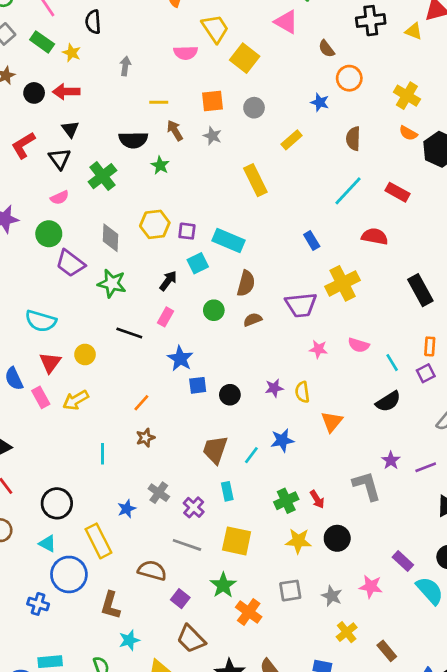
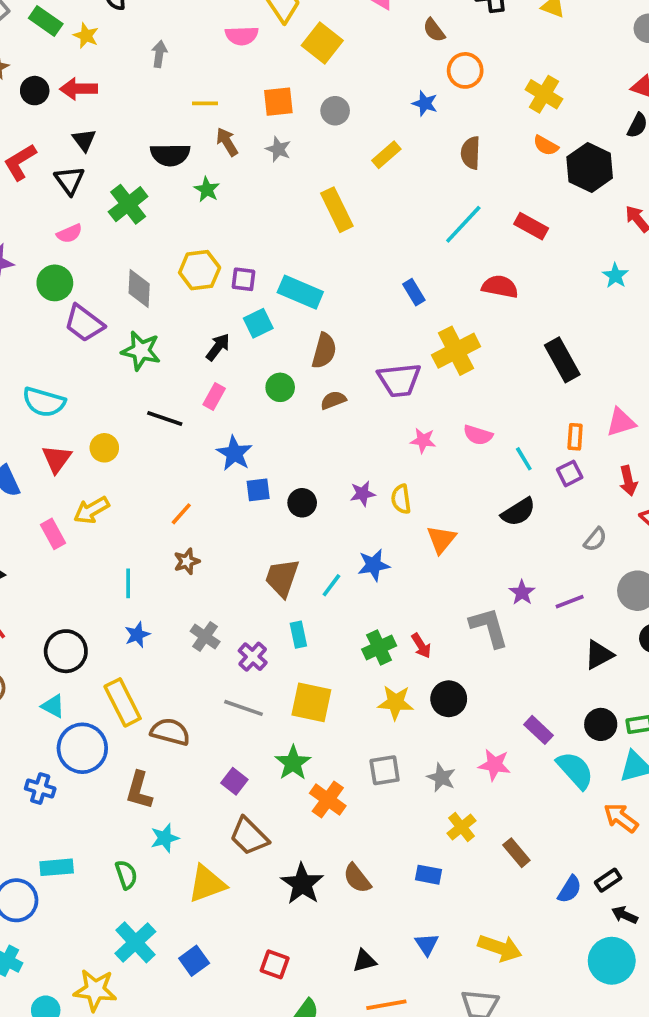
pink rectangle: (41, 397) -> (53, 534), moved
blue star: (127, 509) -> (137, 635), moved
brown semicircle: (152, 570) -> (170, 732), moved

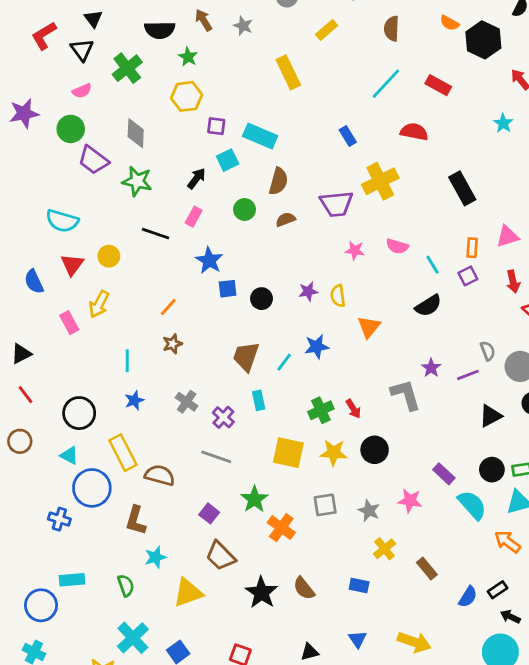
yellow hexagon: (200, 270) -> (187, 96), moved
yellow arrow: (91, 510) -> (99, 304), turned -32
gray semicircle: (595, 539) -> (488, 351), moved, turned -60
yellow square: (311, 702) -> (288, 453), moved

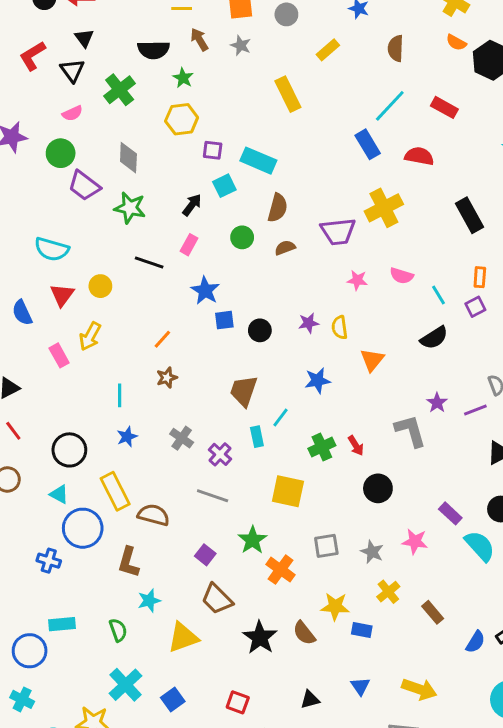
blue rectangle: (348, 136) -> (368, 144), moved, size x1.4
cyan line: (284, 362) -> (281, 417), moved
yellow star: (334, 453) -> (335, 606), moved

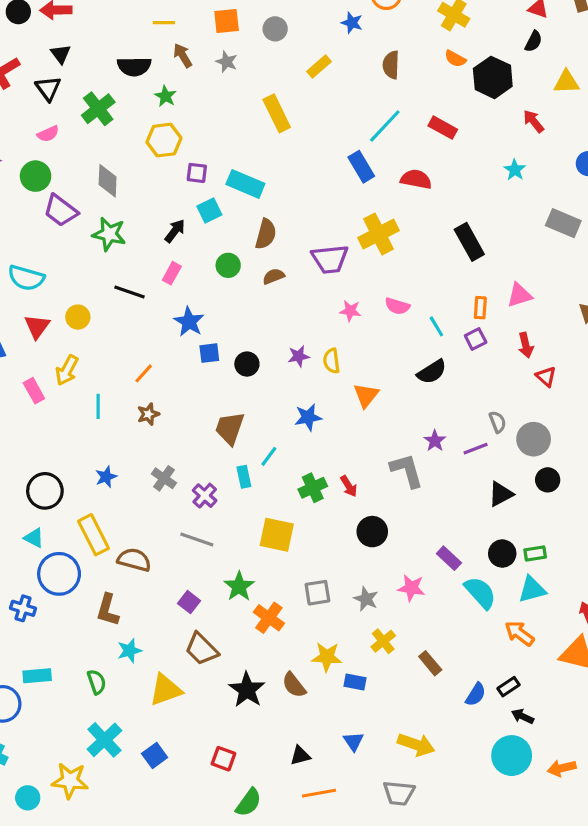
cyan line: (120, 395) -> (98, 406), moved

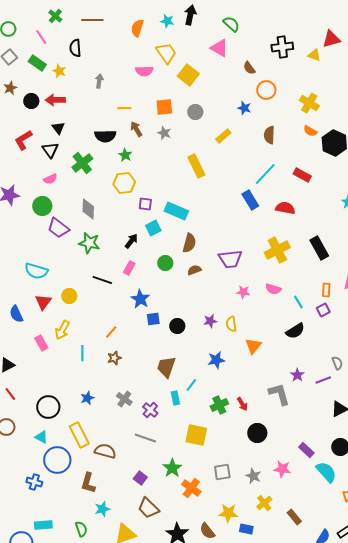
yellow cross: (379, 234) -> (277, 250), moved

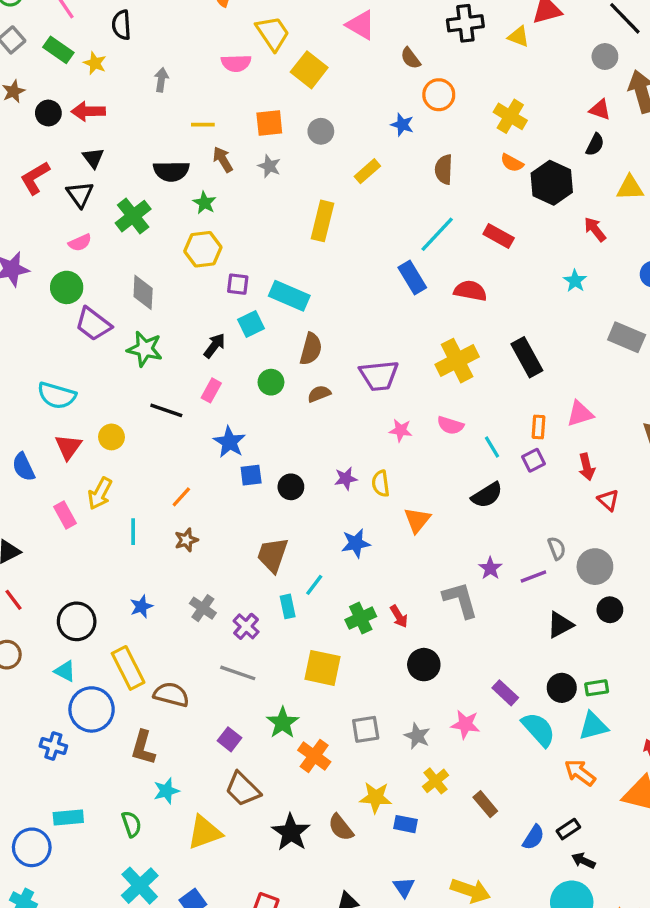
yellow rectangle: (196, 166) -> (322, 221), turned 40

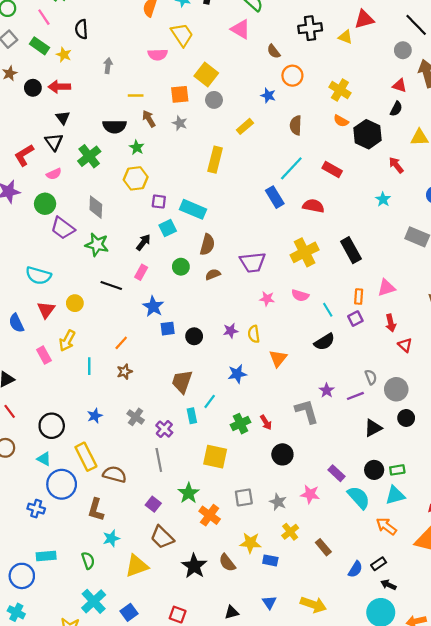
yellow square: (309, 70) -> (206, 75), moved
red L-shape: (35, 178) -> (24, 155), moved
gray line: (238, 673) -> (159, 460), turned 60

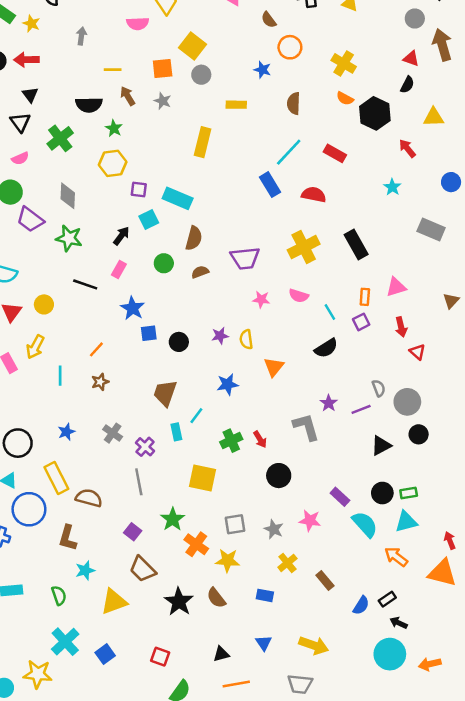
yellow rectangle: (245, 126) -> (236, 105), turned 42
yellow star: (250, 543) -> (228, 560), moved

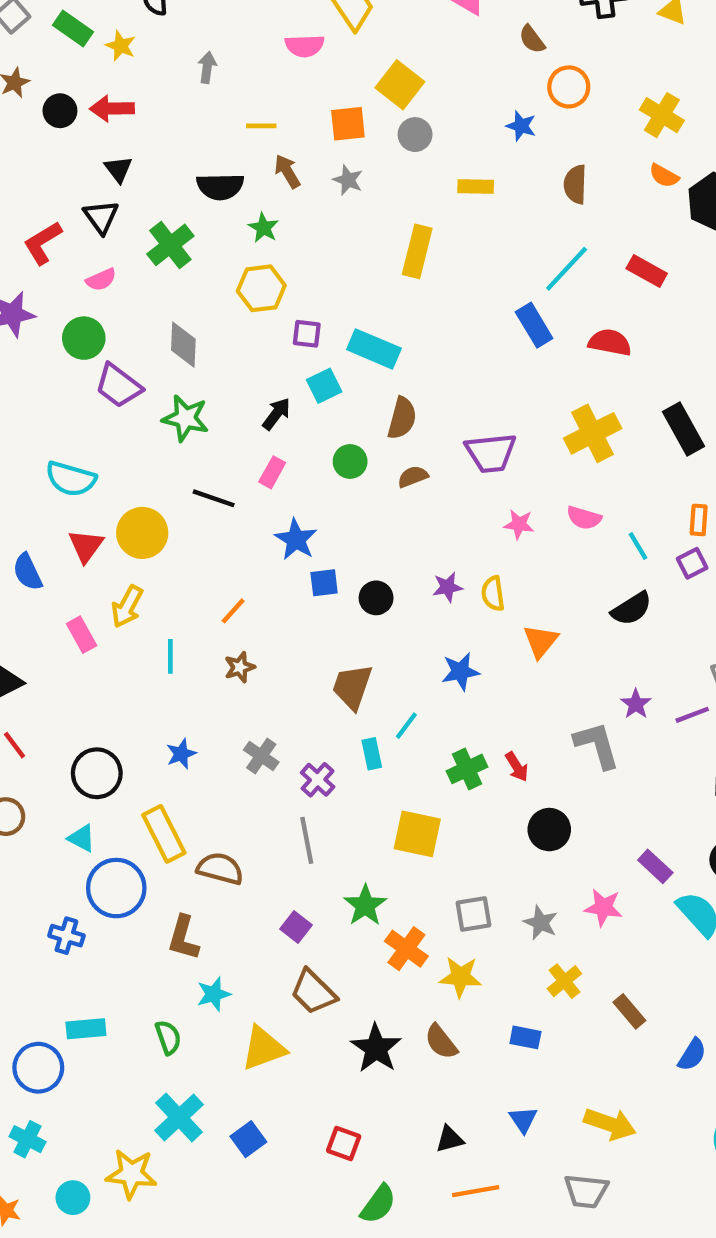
yellow circle: (44, 304) -> (142, 533), size x1.5

